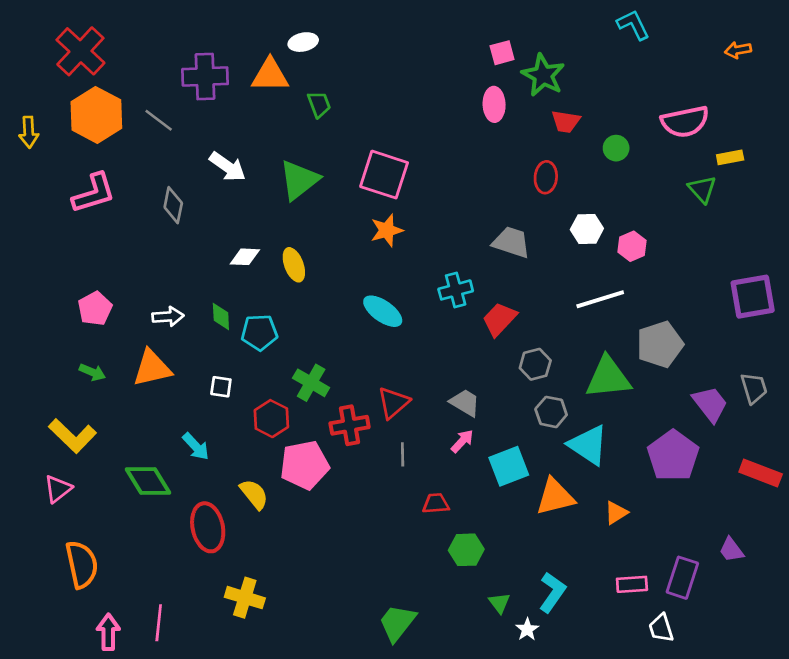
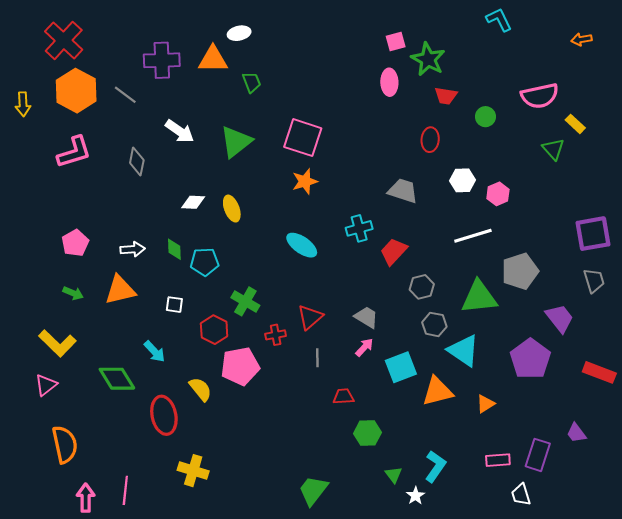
yellow rectangle: (730, 157) -> (575, 124), turned 54
gray trapezoid: (754, 388) -> (594, 281), moved
red cross: (350, 425) -> (276, 335), size x0.7

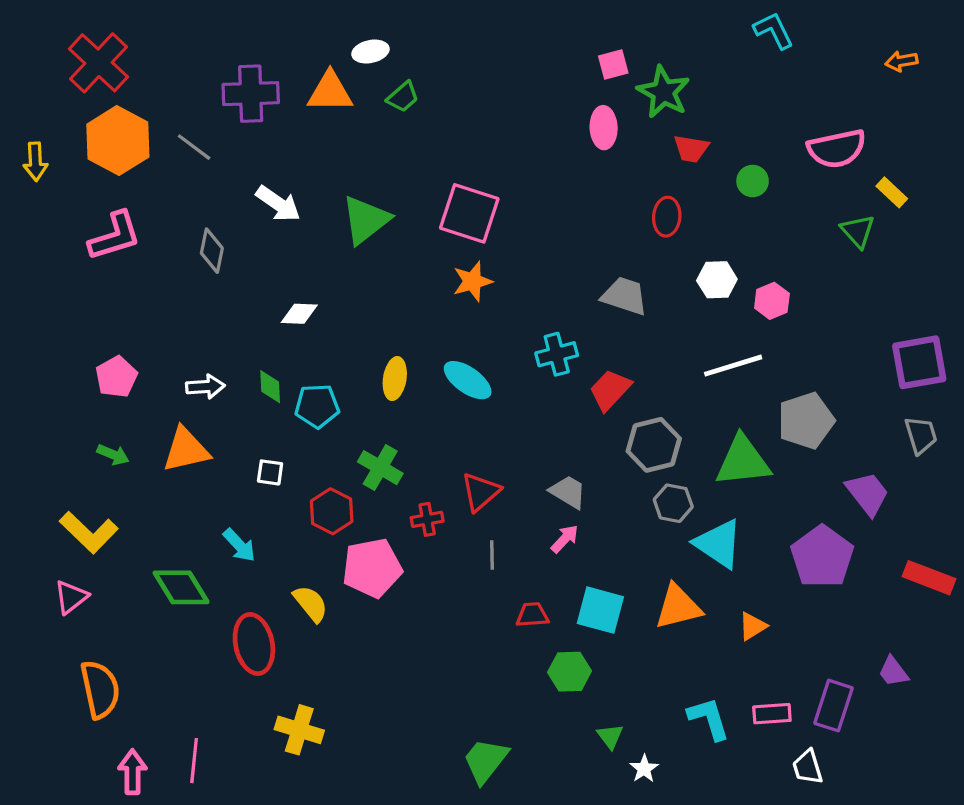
green trapezoid: (252, 82) -> (403, 97), moved, turned 70
yellow ellipse: (232, 209) -> (395, 379), moved, turned 30
gray hexagon: (422, 287) -> (654, 445), size x1.4
cyan square: (401, 367) -> (600, 610), moved, turned 36
cyan L-shape: (435, 466) -> (709, 718), moved, turned -52

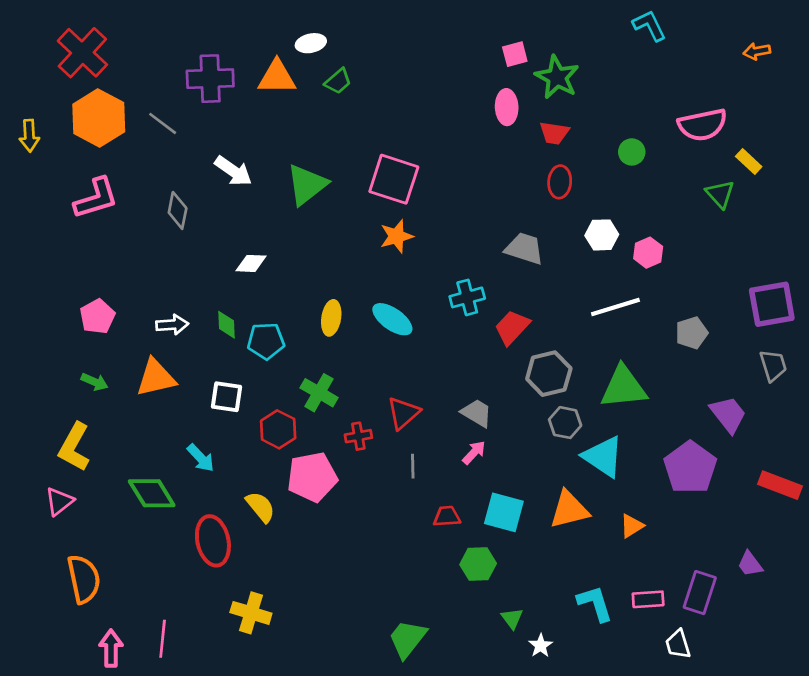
red trapezoid: (691, 149) -> (554, 133), moved
gray pentagon: (806, 421) -> (692, 333), moved, size x0.7
white square: (270, 472) -> (227, 397), size x1.4
yellow L-shape: (89, 532) -> (74, 447), turned 75

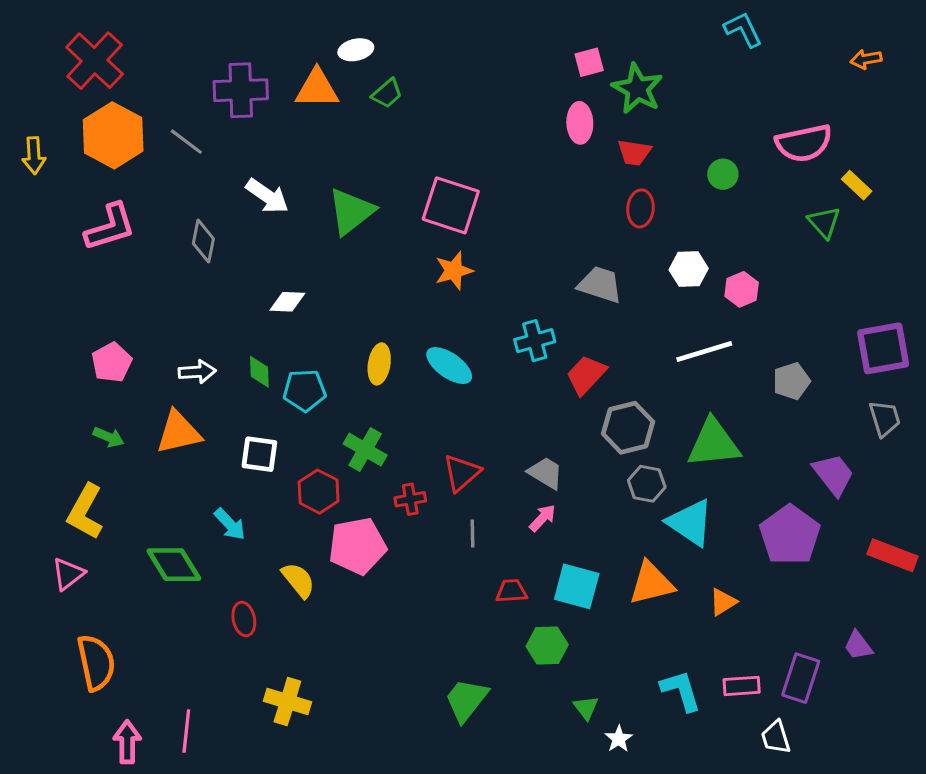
red ellipse: (213, 541) -> (244, 619), size x0.6
green trapezoid: (407, 639) -> (466, 700), moved

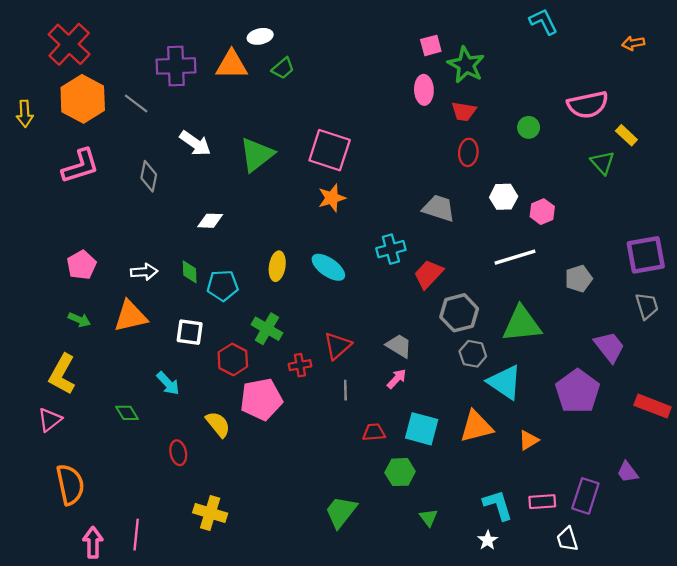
green diamond: (174, 565) -> (127, 413), size x0.6
white star: (619, 739) -> (488, 540), moved

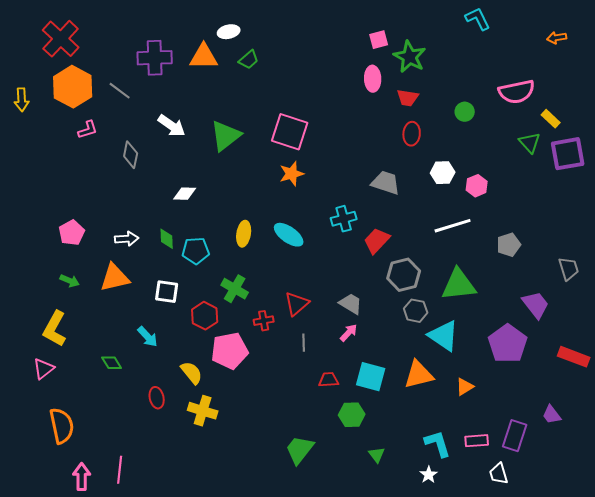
pink L-shape: (80, 166) -> (88, 130), moved, size x0.6
purple square: (646, 255) -> (568, 154), moved
yellow cross: (210, 513) -> (203, 411), moved

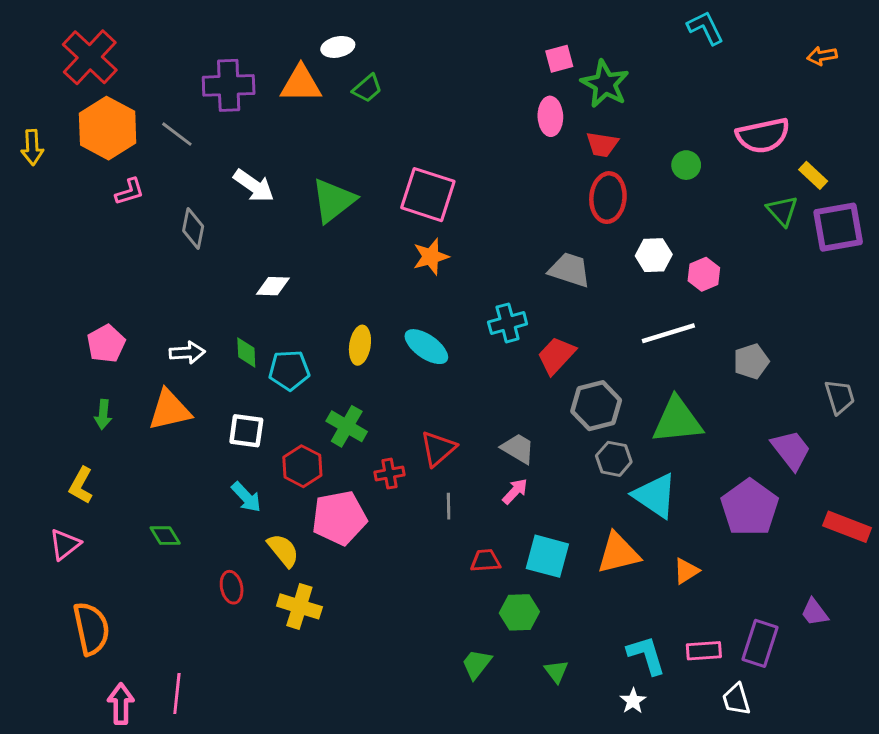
red ellipse: (412, 134) -> (608, 198), size x1.4
green arrow: (70, 281) -> (103, 415), turned 72
yellow L-shape: (55, 329) -> (81, 485), size x0.7
cyan arrow: (148, 337) -> (246, 497), moved
green trapezoid: (300, 450) -> (477, 664), moved, size x0.7

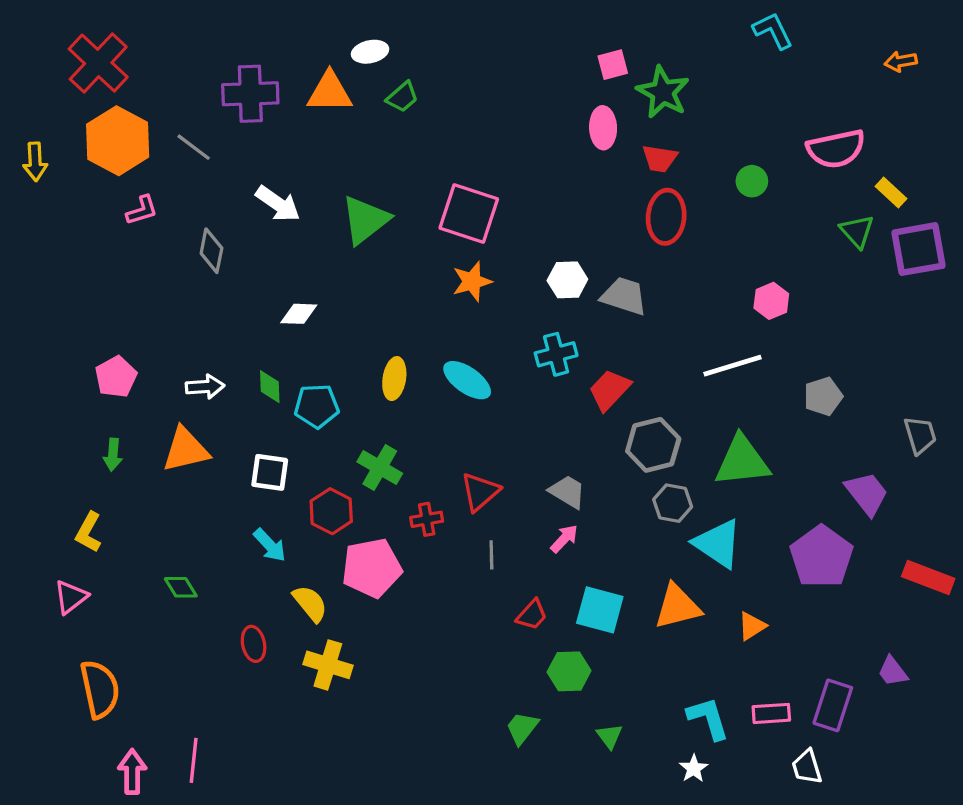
white hexagon: (654, 255) -> (567, 280), moved
red trapezoid: (485, 561) -> (532, 615), turned 136

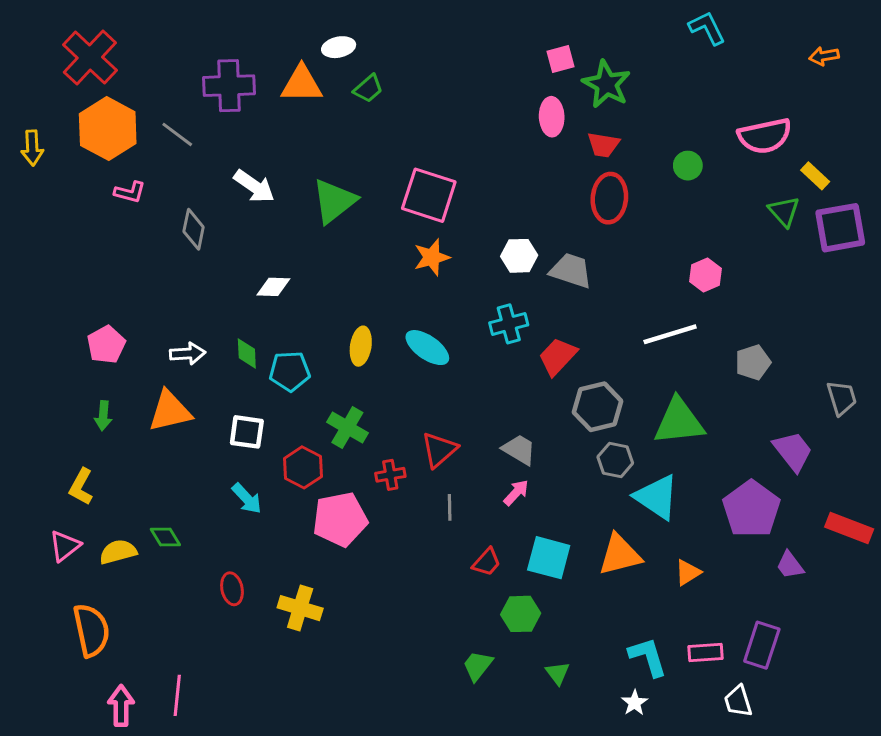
pink L-shape: (142, 210) -> (130, 192), turned 32
yellow semicircle: (310, 603) -> (118, 552), moved, turned -66
purple trapezoid: (893, 671) -> (790, 565), moved

